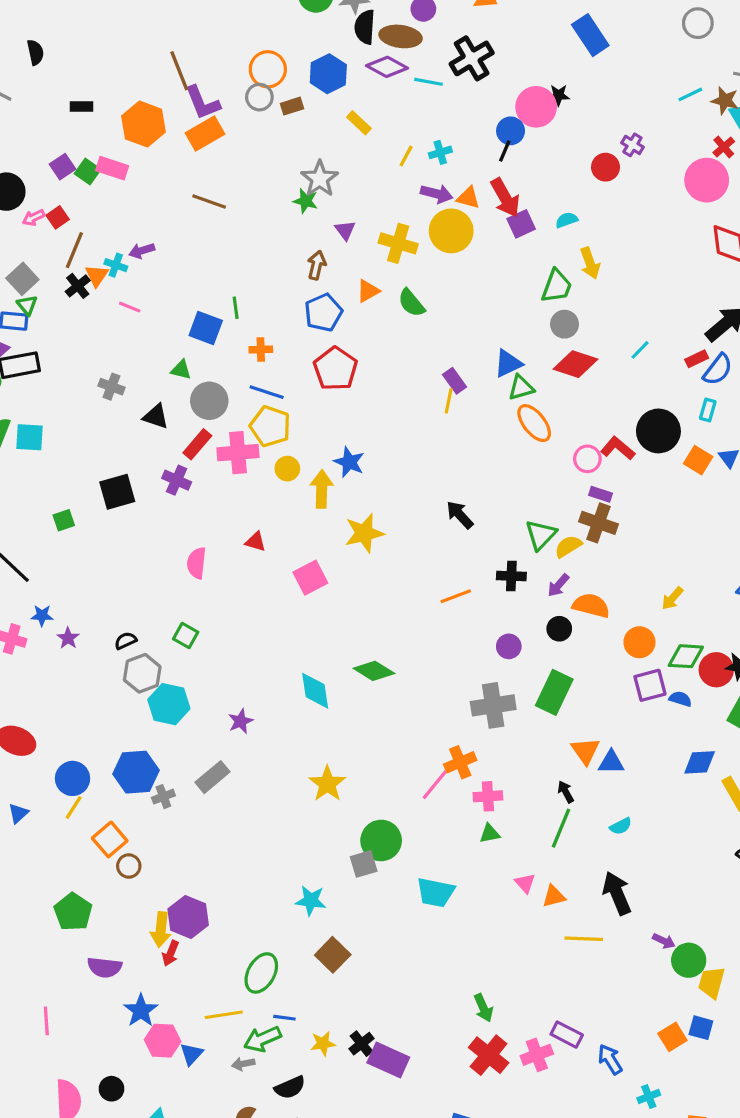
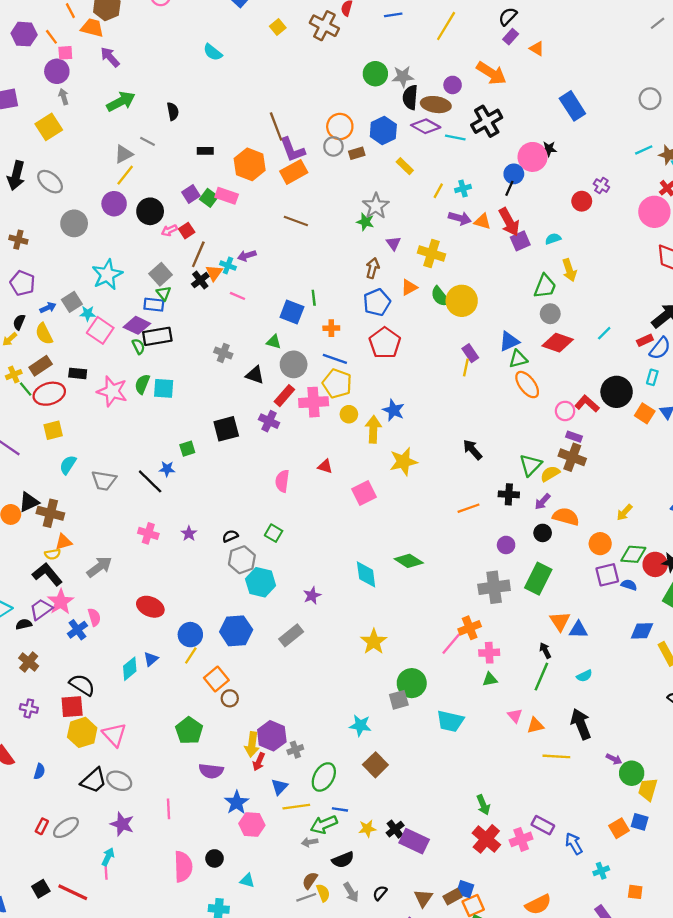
yellow circle: (451, 231) -> (462, 301), moved
blue star: (42, 615) -> (167, 469), moved
gray cross: (163, 797) -> (295, 750), moved
blue triangle: (191, 1054) -> (279, 787), moved

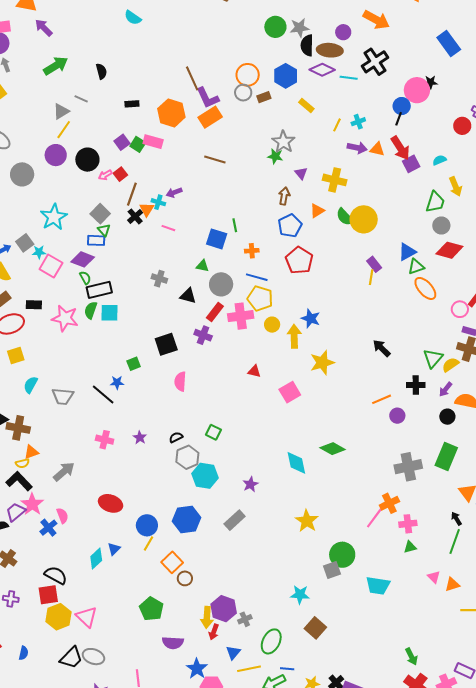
black rectangle: (157, 336) -> (99, 290), moved
pink semicircle: (282, 481) -> (180, 382), moved
purple circle: (506, 545) -> (397, 416), moved

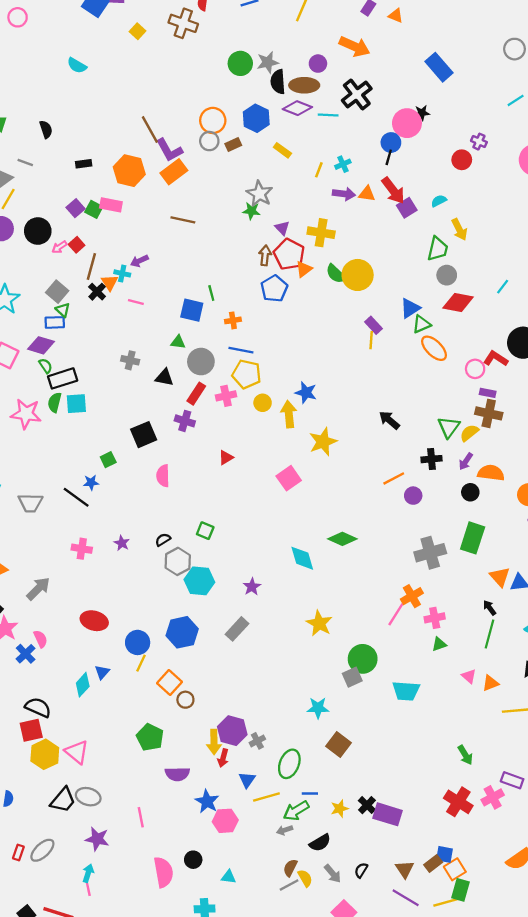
red pentagon: (299, 260) -> (289, 254), moved
pink cross: (241, 316) -> (226, 396), size x0.7
red triangle: (254, 371) -> (226, 458), moved, turned -40
green arrow: (411, 656) -> (465, 755), moved

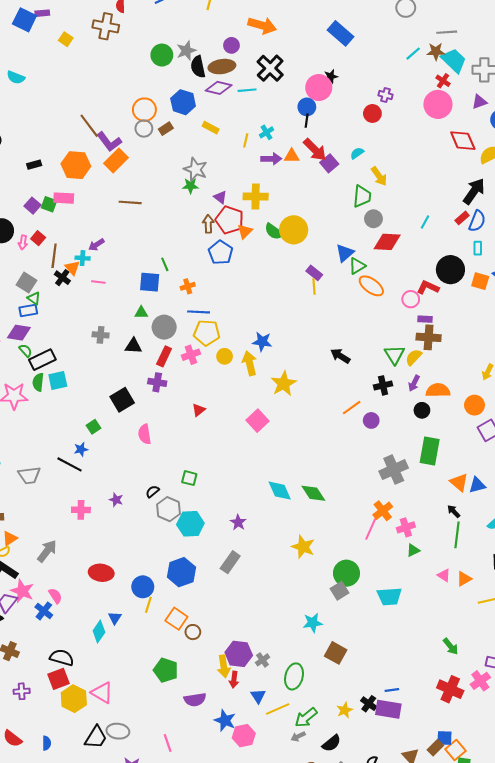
pink arrow: (59, 247) -> (23, 242), turned -40
green diamond: (342, 539) -> (313, 493), moved, turned 40
blue line: (310, 794) -> (392, 690), moved

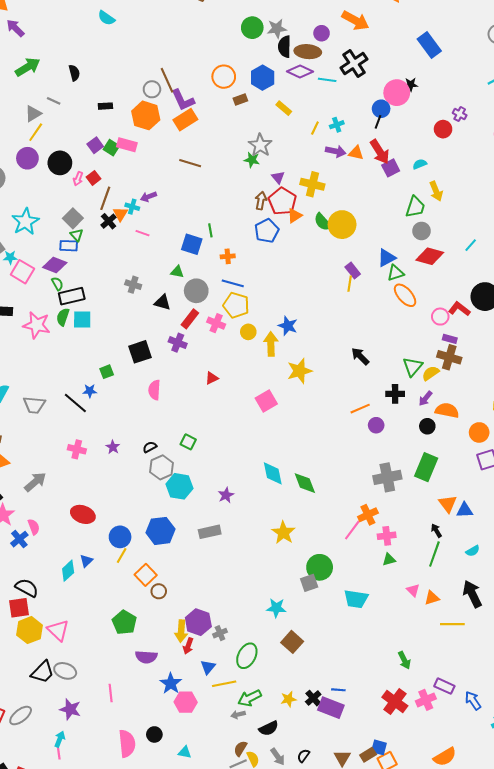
gray circle: (144, 129) -> (152, 89), moved
pink cross: (191, 355) -> (216, 323), turned 30
gray rectangle: (230, 562) -> (210, 532), turned 30

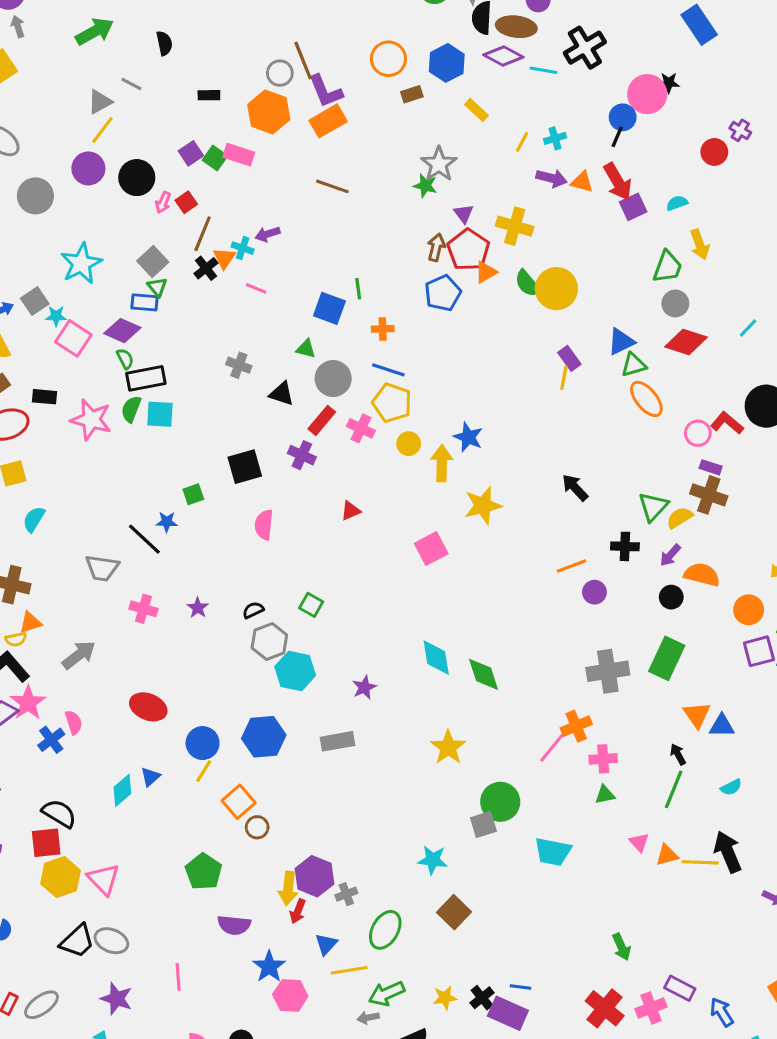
gray trapezoid: (34, 405) -> (102, 568), moved
yellow line: (452, 624) -> (700, 862), moved

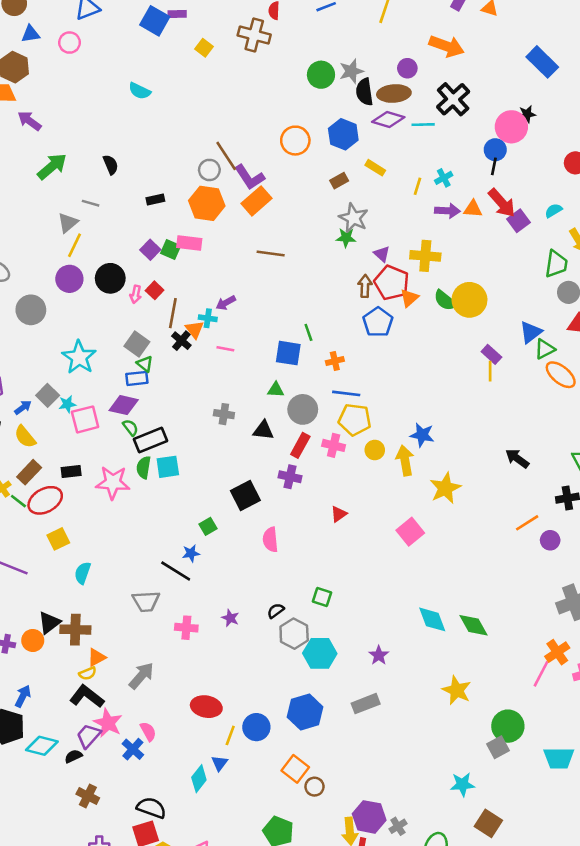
brown rectangle: (412, 94) -> (339, 181), moved
pink square: (73, 338) -> (85, 419), turned -36
yellow line: (204, 771) -> (230, 735), moved

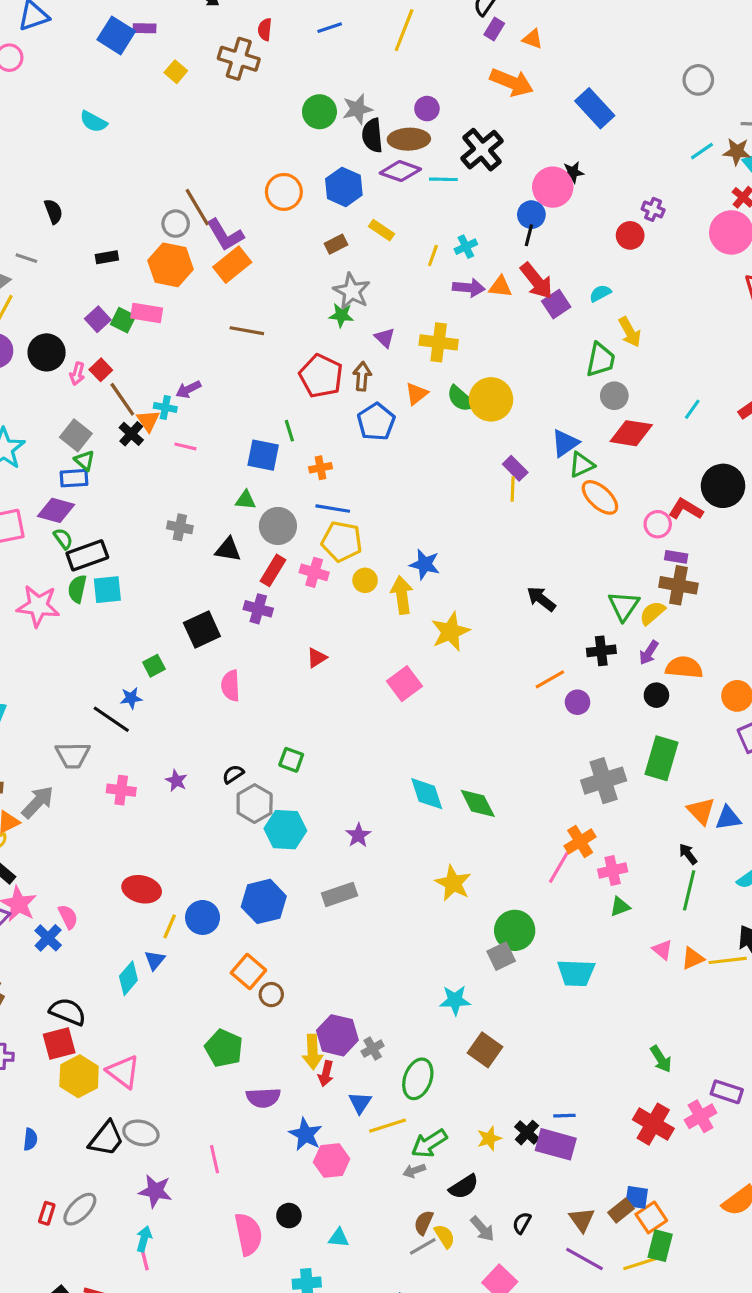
orange arrow: (447, 46) -> (512, 82), moved
red pentagon: (392, 283) -> (321, 376), moved
brown line: (173, 313) -> (122, 399), turned -48
gray arrow: (141, 676) -> (38, 802), moved

